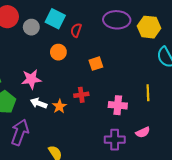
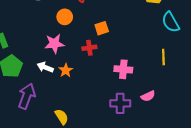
pink star: (31, 79) -> (54, 44), moved
yellow line: (148, 93) -> (163, 57), moved
red cross: (81, 95) -> (89, 48), moved

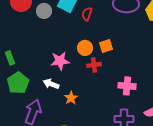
orange circle: (65, 17) -> (85, 48), moved
orange star: (66, 70) -> (71, 98), moved

